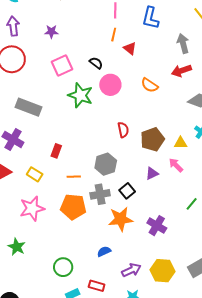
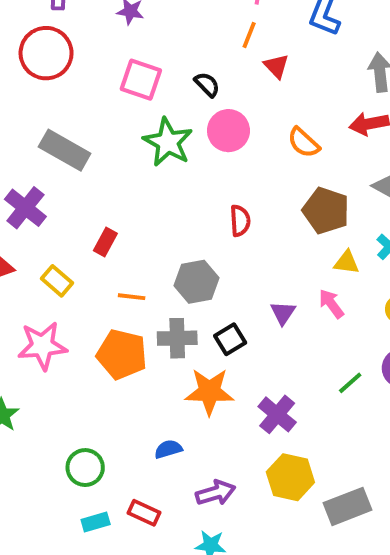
pink square: (62, 65) -> (141, 80), turned 35
brown pentagon: (152, 139) -> (326, 210), moved, turned 30
purple triangle: (152, 173) -> (283, 313), turned -40
yellow hexagon: (163, 271) -> (290, 477), moved

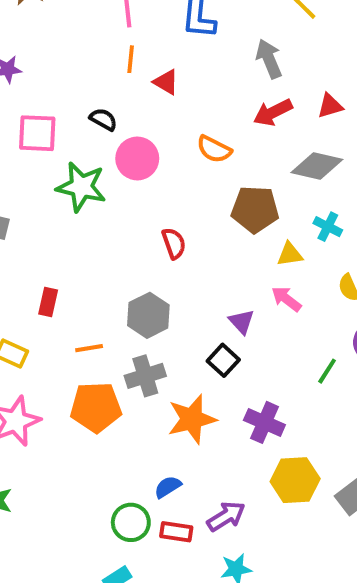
black square: (230, 339) -> (223, 360), moved
green circle: (85, 468) -> (131, 522), moved
red rectangle: (144, 513) -> (176, 532), moved

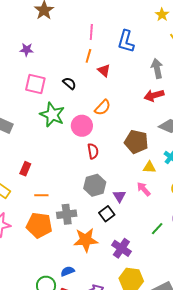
orange semicircle: (214, 149) -> (103, 107), moved, turned -84
pink circle: (137, 158) -> (82, 126), moved
gray hexagon: (148, 315) -> (95, 185), moved

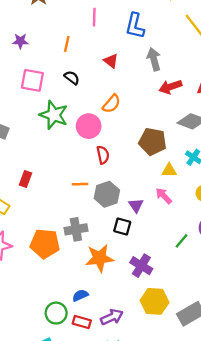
orange line: (88, 56) -> (67, 44), moved
gray arrow: (157, 68) -> (154, 59), moved
orange line: (41, 195) -> (80, 184), moved
black square: (107, 214) -> (122, 226), turned -35

